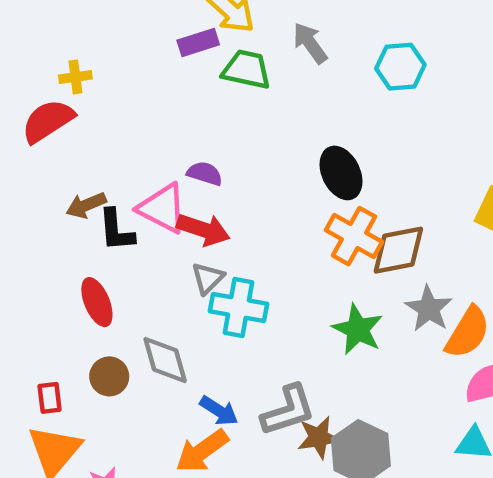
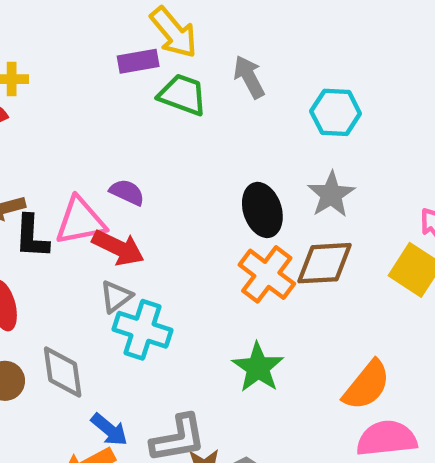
pink triangle: (162, 208) -> (80, 221), turned -46
brown diamond: (398, 250) -> (325, 263), moved
gray star: (429, 309) -> (331, 194), moved

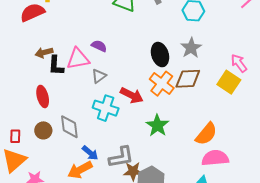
red arrow: (118, 248) -> (132, 95), moved
gray triangle: (116, 297) -> (99, 76), moved

